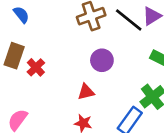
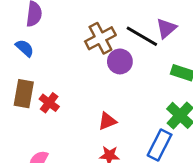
purple circle: (102, 60) -> (120, 61), moved

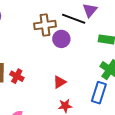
brown cross: (100, 38) -> (45, 25), turned 30

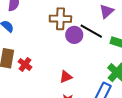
black line: (74, 19) -> (91, 31), moved

